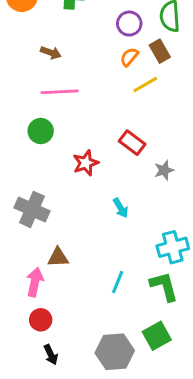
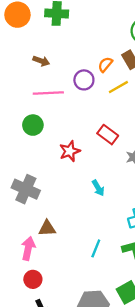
purple circle: (129, 24) -> (84, 80), moved

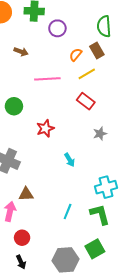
purple circle: (84, 80) -> (57, 28), moved
pink line: (48, 93) -> (47, 79), moved
red rectangle: (108, 135) -> (86, 101), moved
red circle: (33, 279) -> (22, 238), moved

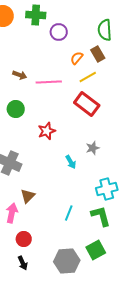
brown arrow: (21, 52) -> (20, 75), moved
red rectangle: (86, 101) -> (87, 104), size x1.4
gray star: (100, 134) -> (93, 148), moved
brown triangle: (26, 194) -> (28, 196), turned -42

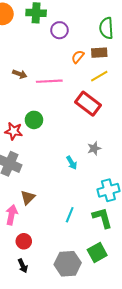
brown rectangle: (98, 54) -> (99, 53), turned -63
yellow line: (88, 77) -> (99, 76), moved
green circle: (16, 109) -> (34, 120), moved
red star: (47, 131) -> (14, 131), moved, turned 30

